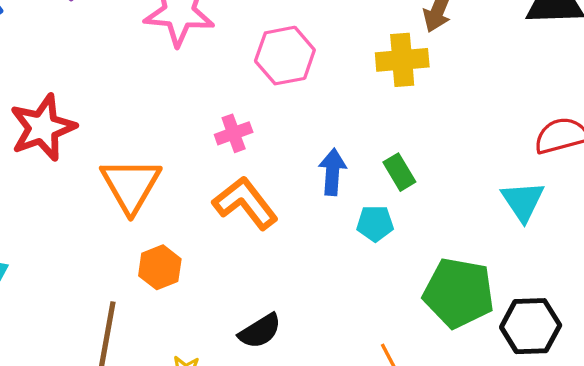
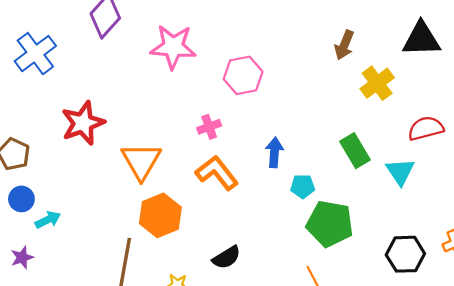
yellow cross: (402, 60) -> (377, 83), moved, turned -32
green rectangle: (399, 172) -> (355, 151), moved, size x1.4
orange hexagon: (160, 267) -> (160, 215), size x1.5
green pentagon: (459, 293) -> (330, 224), moved

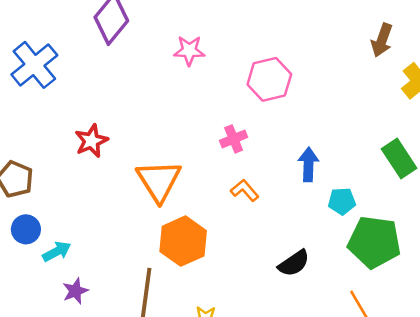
pink star: (173, 47) -> (189, 51), size x0.6
red star: (83, 123) -> (91, 141), size x0.7
orange L-shape: (217, 173) -> (245, 190), size x0.6
purple star: (22, 257) -> (75, 291), moved
black semicircle: (227, 257) -> (294, 263), moved

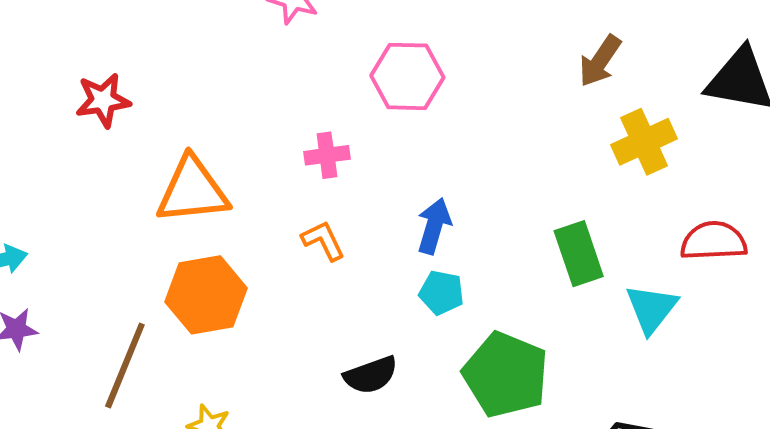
orange triangle: (159, 181) -> (192, 190), turned 42
cyan pentagon: (342, 201) -> (441, 293), moved

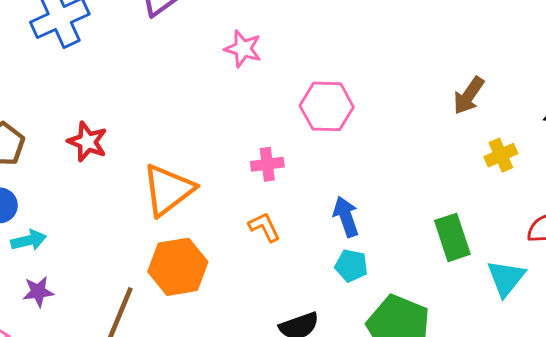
red star: (103, 100) -> (87, 142), moved, turned 30
yellow cross: (644, 142) -> (501, 155), size x0.7
orange triangle: (192, 190) -> (168, 190), turned -32
blue arrow: (434, 226) -> (346, 217), turned -36

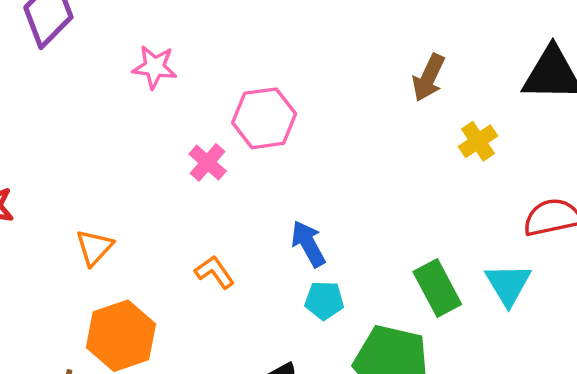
pink cross: (267, 164) -> (208, 162), moved, turned -32
orange triangle: (168, 190) -> (94, 247), size x0.6
green rectangle: (452, 237) -> (437, 288), moved

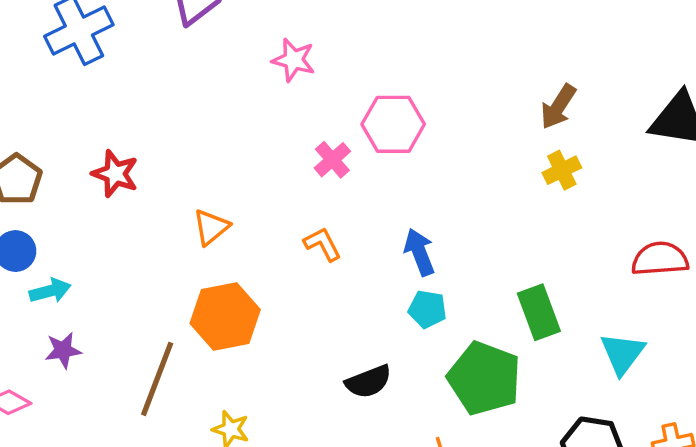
yellow cross: (478, 141) -> (562, 170), moved
orange L-shape: (215, 272) -> (323, 244), moved
cyan triangle: (508, 284) -> (622, 353), moved

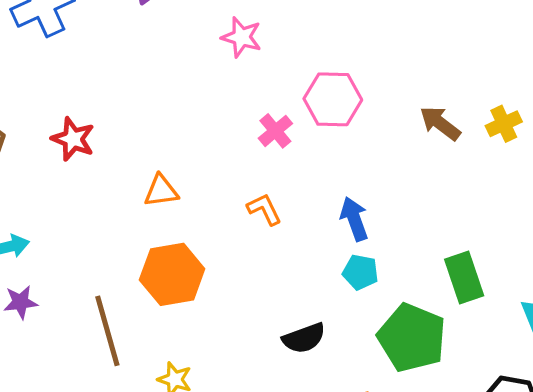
brown arrow: (558, 107) -> (440, 123), moved, turned 93
yellow cross: (562, 170) -> (504, 124), moved
orange triangle: (211, 227) -> (161, 191), turned 30
brown line: (157, 379) -> (107, 331), turned -38

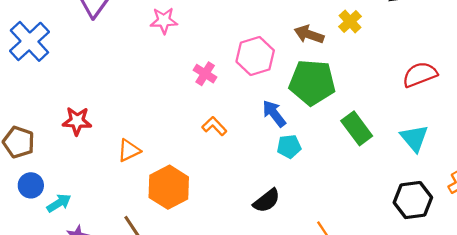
pink hexagon: (333, 99) -> (255, 56), moved
orange triangle: (161, 191) -> (129, 150), moved
green pentagon: (412, 338) -> (312, 82), moved

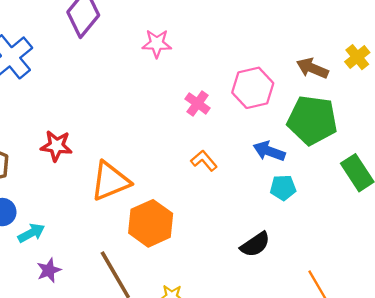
blue arrow: (274, 114) -> (269, 151), turned -36
orange triangle: (129, 150) -> (110, 181), size x1.6

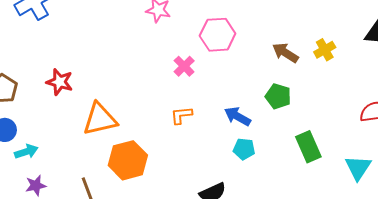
pink hexagon: (253, 88) -> (218, 35), moved
green pentagon: (312, 120) -> (278, 96), size x0.6
orange L-shape: (204, 161) -> (181, 115), turned -65

